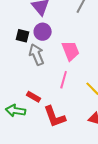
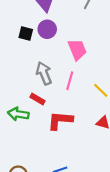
gray arrow: (37, 55) -> (44, 73), moved
red L-shape: (55, 117) -> (60, 120), turned 115

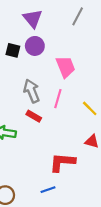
red rectangle: (38, 99) -> (34, 116), moved
red L-shape: (60, 120) -> (62, 162), moved

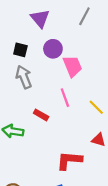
purple circle: (35, 46) -> (53, 49), moved
gray arrow: (32, 91) -> (24, 77), moved
pink line: (58, 99) -> (65, 98), turned -36

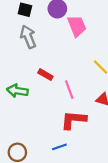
pink line: (65, 98) -> (69, 90), moved

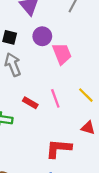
pink line: (69, 90) -> (55, 98), moved

